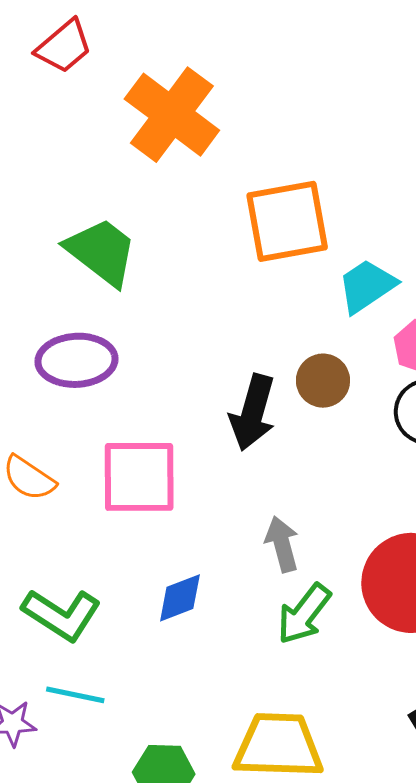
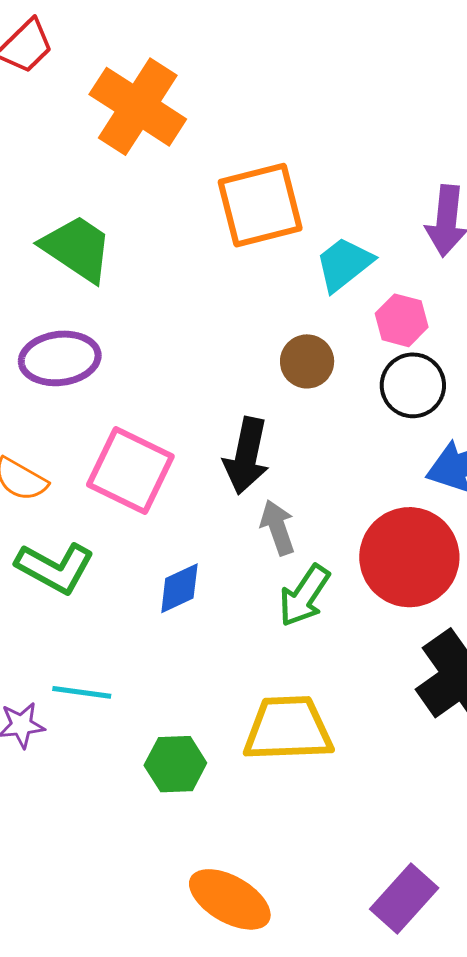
black arrow: (253, 413) -> (246, 456), moved
pink square: (139, 477) -> (130, 470), turned 30
green L-shape: (62, 615) -> (55, 568), moved

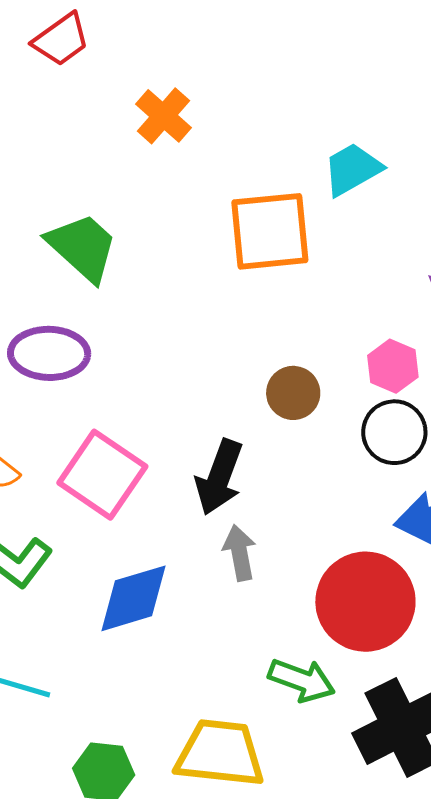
orange cross: (138, 107) -> (163, 116), size x0.6
cyan trapezoid: (344, 264) -> (352, 169), moved
blue diamond: (179, 588) -> (134, 598), size x1.5
green arrow: (304, 596) -> (302, 680), moved, turned -112

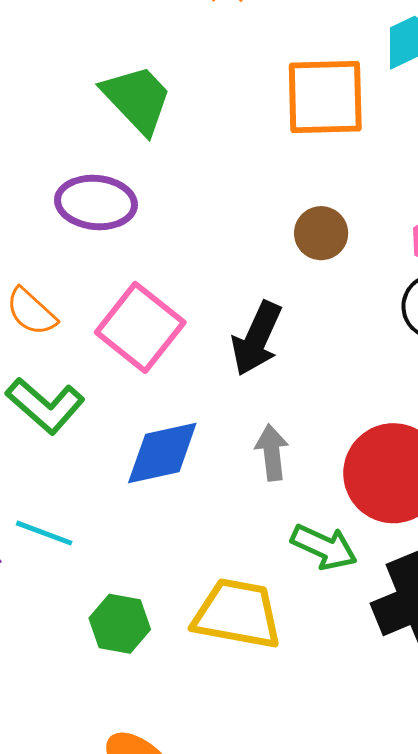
brown circle: (293, 393) -> (321, 233), moved
gray arrow: (240, 553) -> (272, 452), moved

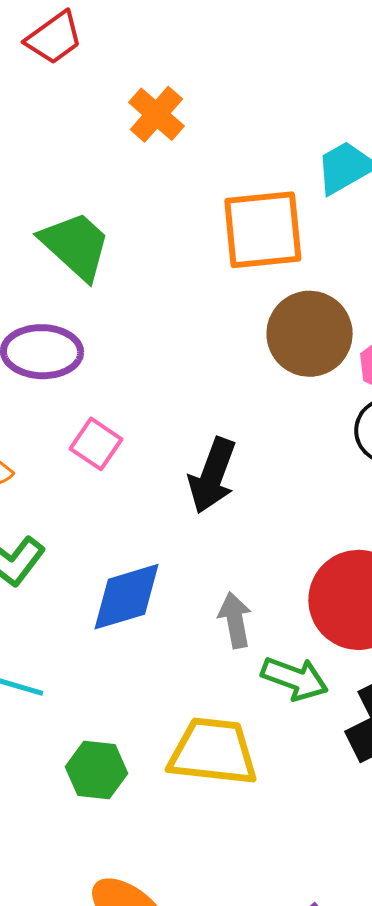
brown circle: (321, 233) -> (310, 334), moved, size x1.6
pink square: (140, 327) -> (96, 444), moved, size x0.6
gray arrow: (272, 452) -> (235, 620), moved

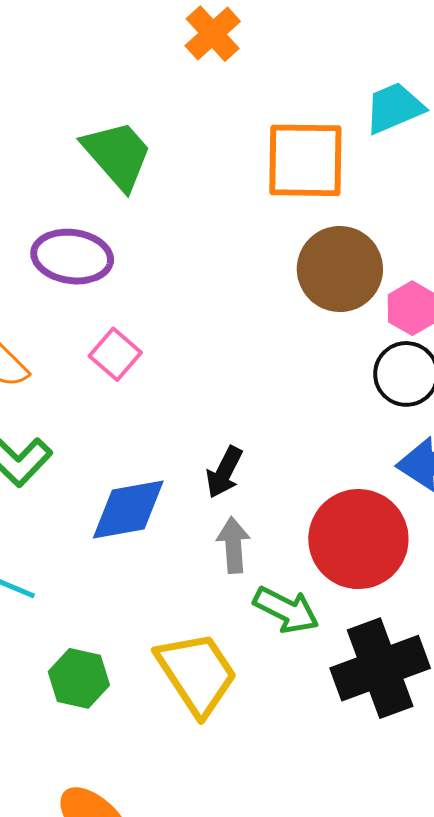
black arrow: (212, 476) -> (224, 472), moved, size x0.7
yellow trapezoid: (213, 752) -> (197, 673), turned 44

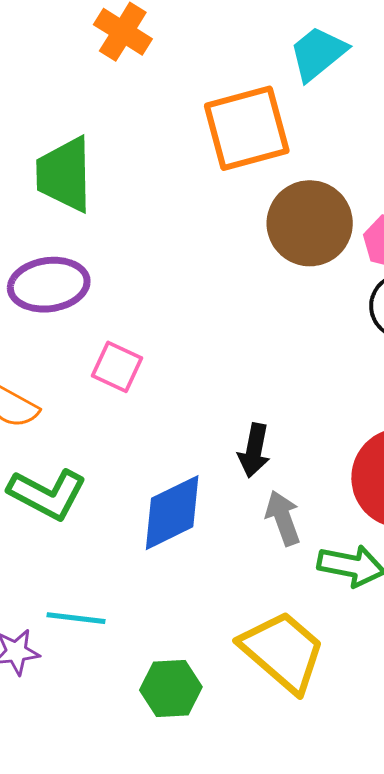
green trapezoid: (117, 155) -> (64, 174), turned -124

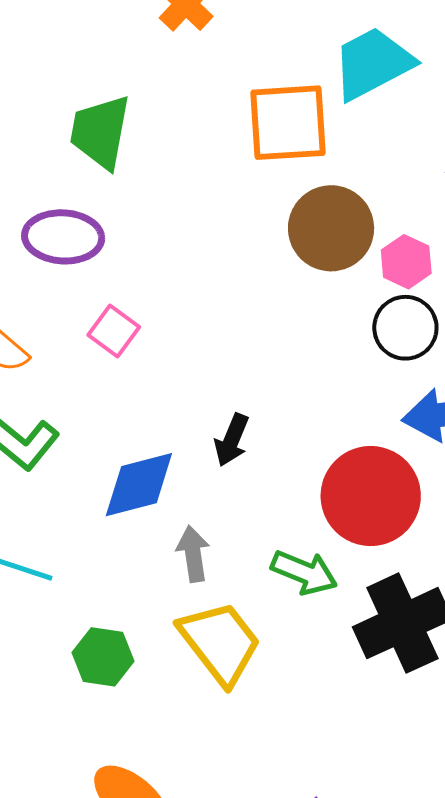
cyan trapezoid: (318, 53) -> (373, 63), size x1.4
gray arrow: (283, 518) -> (193, 554), moved

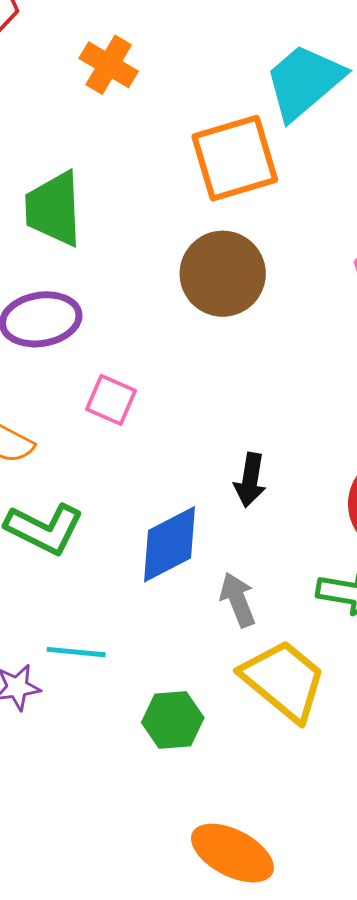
brown circle: (331, 228) -> (223, 274), moved

